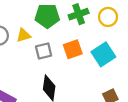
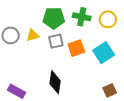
green cross: (79, 14) -> (82, 17), turned 30
gray square: (44, 51) -> (56, 41), moved

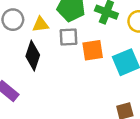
black diamond: (55, 82) -> (33, 56), moved

